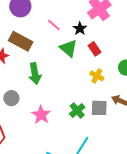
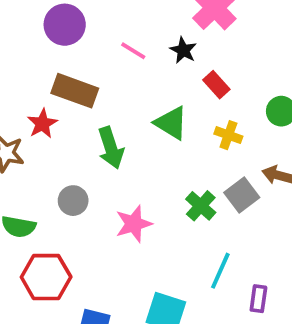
green triangle: (68, 48) -> (171, 123), moved
gray square: (99, 108) -> (242, 195), turned -30
pink star: (41, 115) -> (134, 224), turned 30

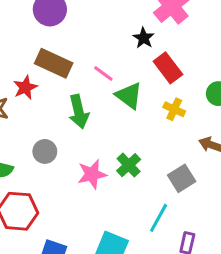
pink line: (133, 51) -> (103, 74), moved
red rectangle: (216, 85) -> (168, 68), size x1.4
gray square: (242, 195) -> (182, 178), moved
green cross: (201, 206) -> (129, 165), moved

